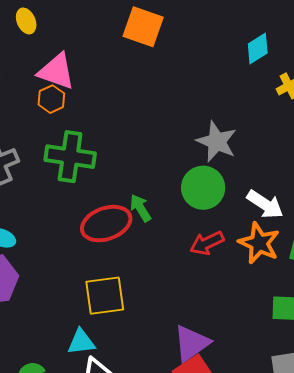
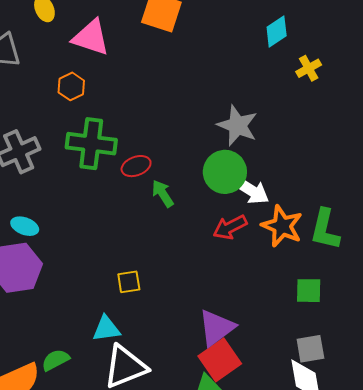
pink triangle: (56, 71) -> (91, 37), moved
white arrow: (265, 204) -> (251, 190), moved
red ellipse: (106, 224) -> (136, 166), moved, size x0.6
yellow square: (105, 296) -> (129, 282), size x0.6

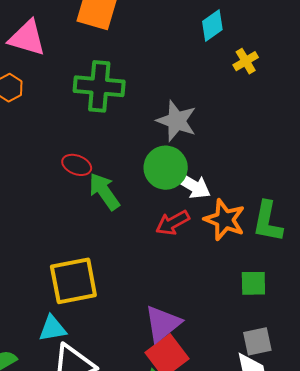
green cross: (91, 144) -> (99, 86), moved
red ellipse: (136, 166) -> (77, 165), turned 44
green arrow: (163, 194) -> (104, 191), size x1.4
yellow square: (129, 282) -> (73, 281), size x2.0

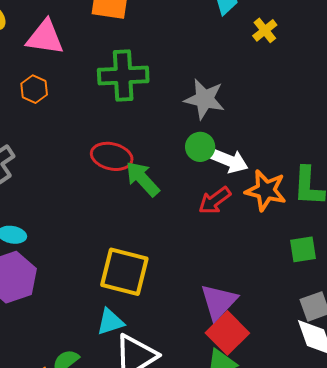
red ellipse: (77, 165) -> (112, 156), size x1.4
green circle: (166, 168) -> (200, 147), size x0.7
yellow square: (73, 281) -> (124, 272), turned 33

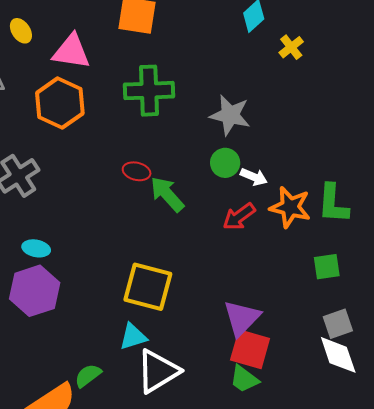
orange hexagon: (34, 89) -> (60, 103), size x1.8
red ellipse: (112, 156) -> (137, 171), size x0.7
white arrow: (229, 161) -> (254, 177), size x0.7
red square: (227, 333) -> (250, 349), turned -30

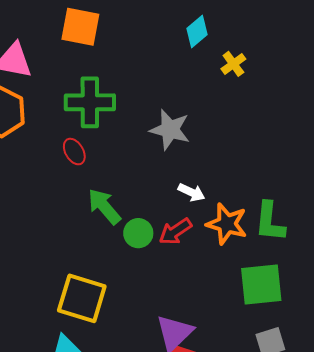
green circle: (225, 163) -> (138, 233), moved
red ellipse: (137, 171) -> (74, 152), moved, turned 44
green square: (327, 267) -> (261, 284), size x1.6

